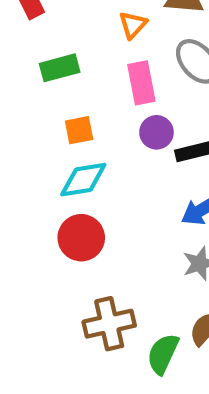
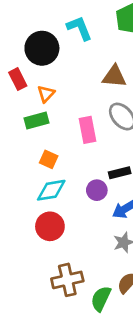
orange triangle: (133, 25) -> (46, 94), moved
orange square: (79, 130) -> (49, 159), turned 36
purple circle: (156, 132) -> (97, 190), moved

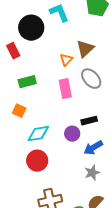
brown triangle: (114, 76) -> (85, 49), turned -48
orange triangle: (46, 94) -> (66, 60), moved
orange square: (49, 159) -> (19, 111), moved

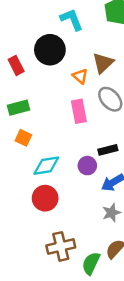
black circle: (31, 28) -> (50, 50), moved
orange triangle: (66, 60) -> (80, 76), turned -32
green rectangle: (27, 82) -> (19, 108), moved

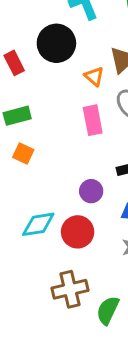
cyan diamond: (46, 166) -> (38, 224), moved
purple circle: (87, 166) -> (91, 191), moved
red circle: (45, 198) -> (78, 232), moved

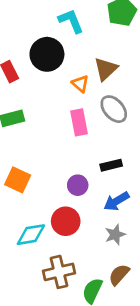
orange square: (23, 153) -> (18, 180), moved, size x1.4
cyan diamond: (38, 224) -> (31, 235), moved

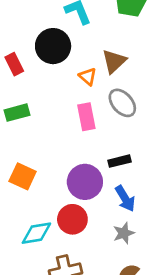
purple circle: (78, 185) -> (85, 182), size x1.6
blue arrow: (116, 201) -> (125, 199), turned -90

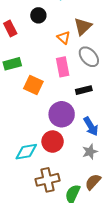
black circle: (53, 46) -> (38, 15), size x0.6
black rectangle: (120, 161) -> (84, 90), moved
orange square: (23, 176) -> (33, 85), moved

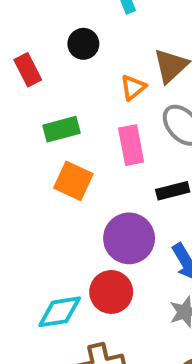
orange triangle: (64, 38) -> (133, 88), turned 40
green rectangle: (12, 64) -> (62, 129), moved

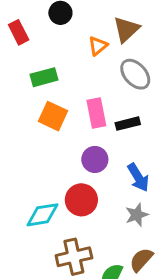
pink rectangle: (131, 145) -> (96, 113), moved
purple circle: (129, 238) -> (95, 159), size x0.7

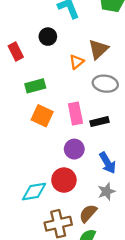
gray ellipse: (135, 74) -> (105, 84), turned -40
brown semicircle: (141, 260) -> (88, 213), moved

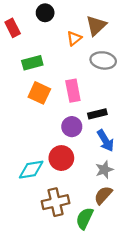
black rectangle: (100, 122) -> (97, 114), moved
brown semicircle: (88, 213) -> (103, 195), moved

